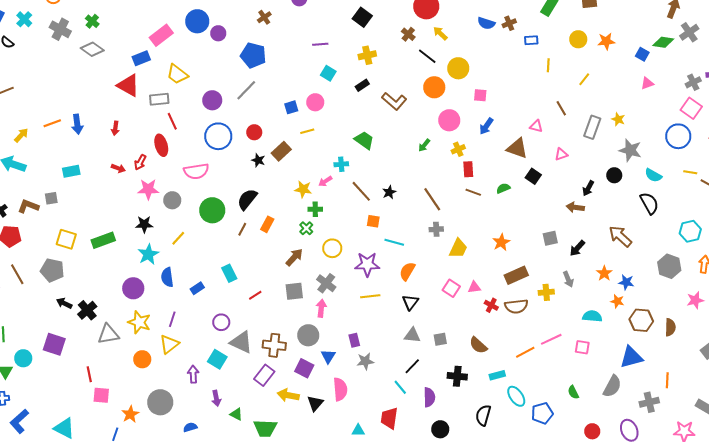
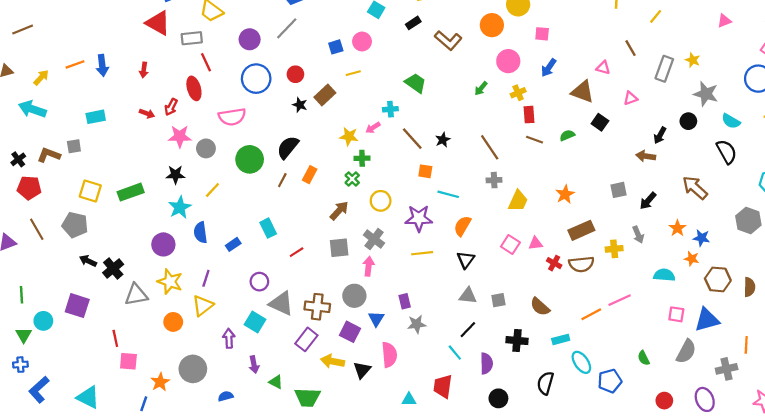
pink square: (582, 347) -> (676, 314), moved

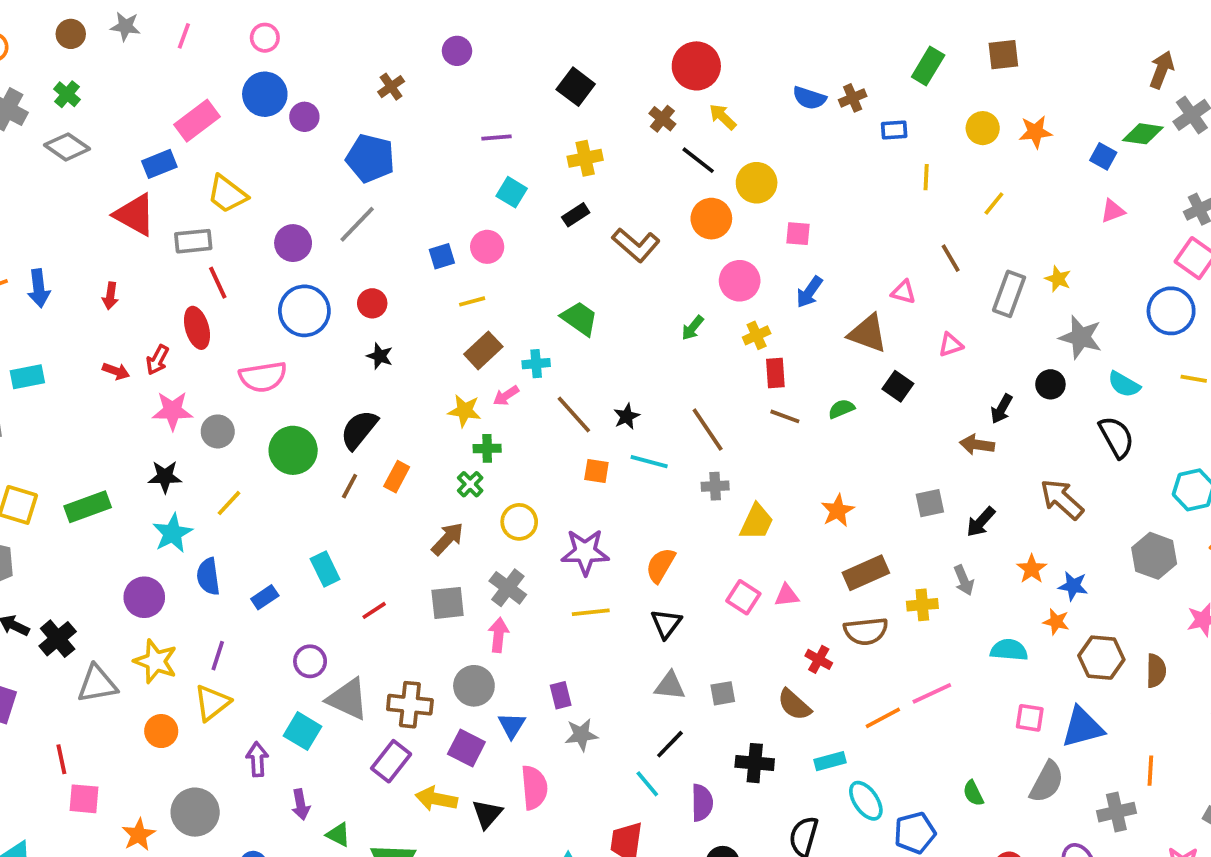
brown rectangle: (325, 95) -> (483, 350), moved
cyan line: (448, 194) -> (649, 462), moved
red cross: (554, 263) -> (819, 659), moved

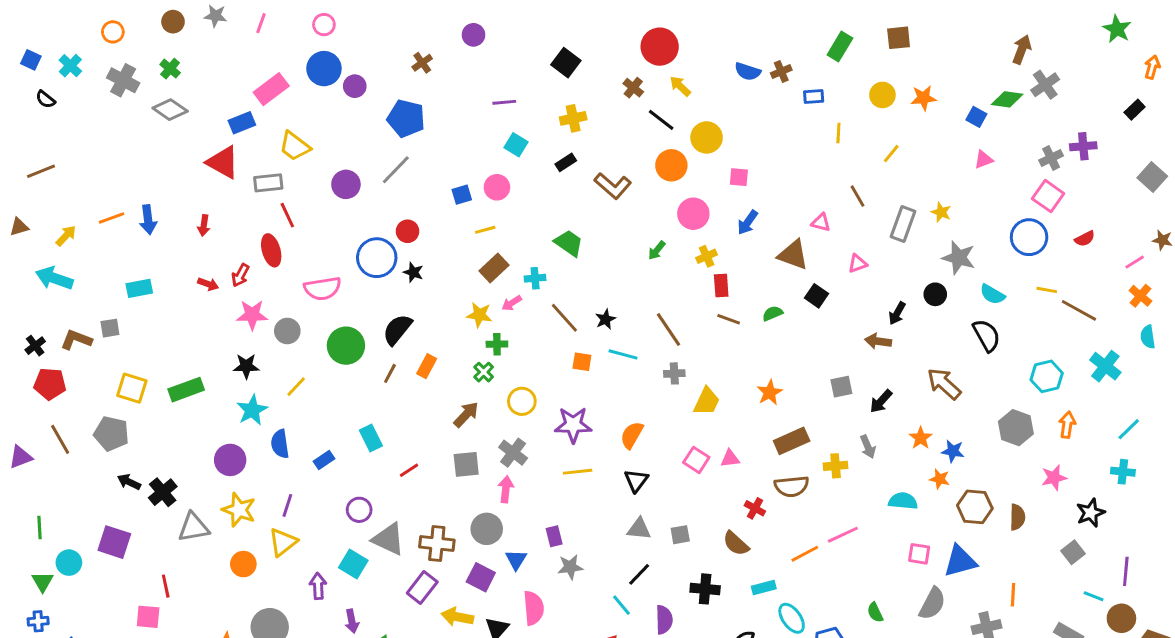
blue circle: (304, 311) -> (377, 258), moved
pink square: (84, 799) -> (148, 617), moved

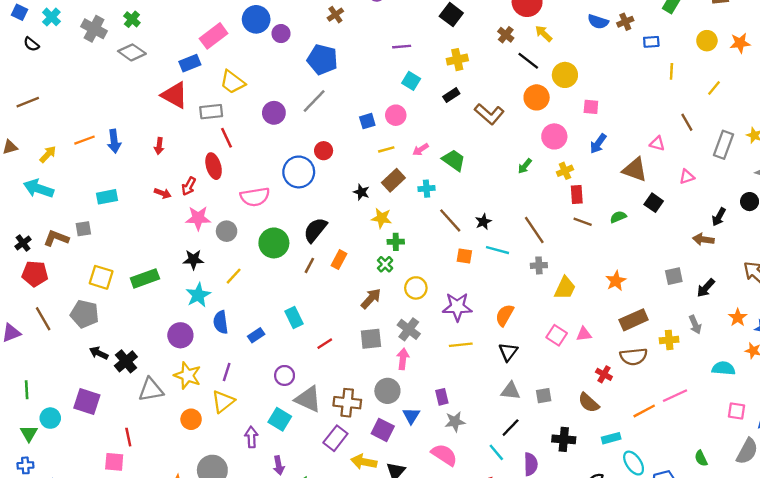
black star: (413, 272) -> (361, 192), moved
pink arrow: (512, 303) -> (421, 149), moved
pink semicircle: (534, 608) -> (444, 455), moved, turned -52

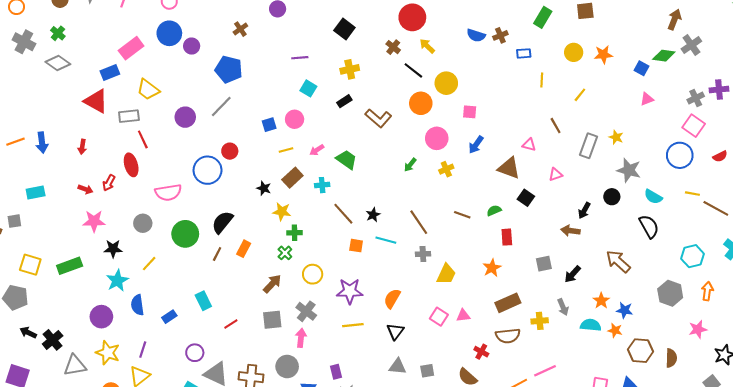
red rectangle: (577, 194) -> (507, 237), moved
pink star: (198, 218) -> (94, 221), moved
cyan semicircle: (723, 368) -> (591, 325), moved

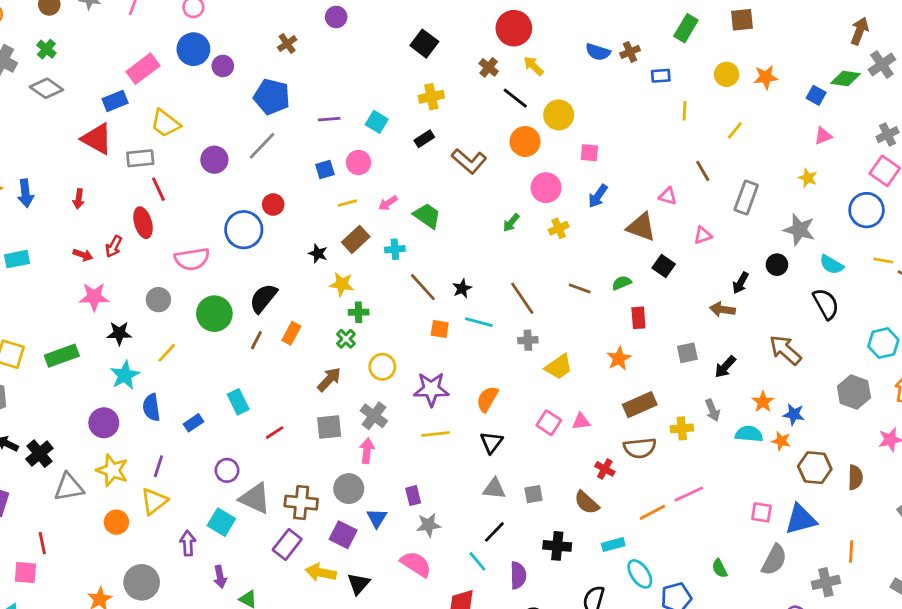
purple line: (300, 58) -> (329, 119), moved
yellow star: (616, 137) -> (808, 178), moved
yellow trapezoid: (446, 274) -> (559, 367), turned 30

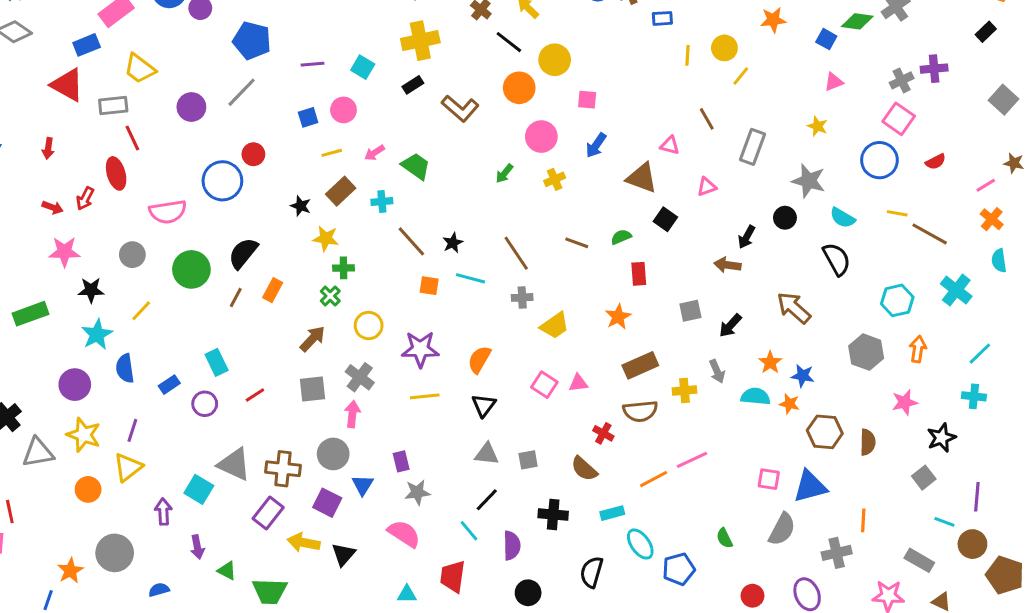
yellow circle: (727, 74) -> (724, 48), moved
yellow cross: (431, 97) -> (420, 41), size x1.4
purple circle: (227, 470) -> (205, 404), moved

